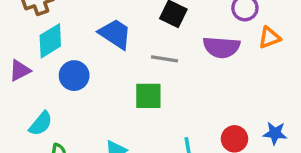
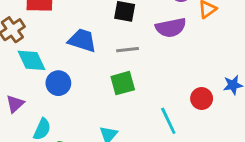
cyan diamond: (50, 41) -> (32, 60), turned -68
purple triangle: (20, 70) -> (15, 104), moved

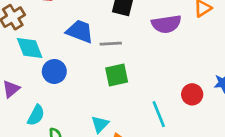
gray line: (128, 50) -> (111, 44), moved

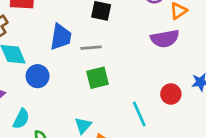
purple semicircle: (166, 24) -> (165, 39), moved
blue trapezoid: (80, 31) -> (61, 37), turned 80

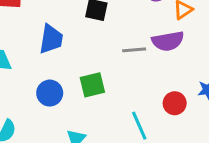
gray line: (91, 48) -> (134, 50), moved
blue circle: (38, 76) -> (50, 93), moved

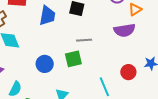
blue trapezoid: (51, 39) -> (47, 16), moved
gray line: (134, 50) -> (84, 40), moved

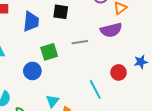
gray line: (84, 40) -> (80, 42), moved
green square: (73, 59) -> (49, 52), moved

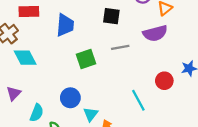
black square: (61, 12) -> (111, 16), moved
blue circle: (32, 71) -> (70, 98), moved

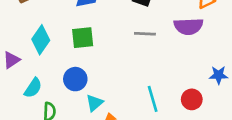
cyan diamond: (25, 58) -> (41, 40), moved, turned 50
green square: (86, 59) -> (83, 38), moved
red circle: (164, 81) -> (192, 99), moved

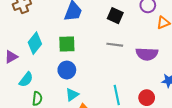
purple semicircle: (188, 26) -> (147, 54), moved
blue circle: (75, 79) -> (67, 70), moved

